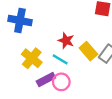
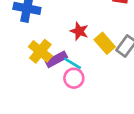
cyan line: (60, 59) -> (73, 63), moved
purple rectangle: (46, 80) -> (56, 59), moved

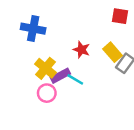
yellow rectangle: (105, 43) -> (113, 52), moved
pink circle: (74, 78) -> (47, 93), moved

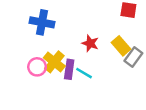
purple rectangle: (60, 76) -> (69, 69), turned -54
pink circle: (47, 93) -> (37, 67), moved

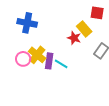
red star: (90, 43) -> (74, 38), moved
yellow rectangle: (121, 46) -> (84, 29), moved

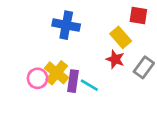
blue cross: (27, 23) -> (66, 25), moved
red star: (74, 38) -> (115, 59), moved

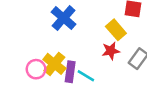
blue cross: (66, 25) -> (64, 18), turned 30
red star: (115, 59) -> (111, 51), turned -30

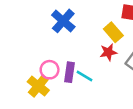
yellow cross: (54, 64) -> (38, 86), moved
pink circle: (36, 69) -> (50, 70), moved

